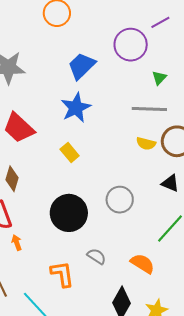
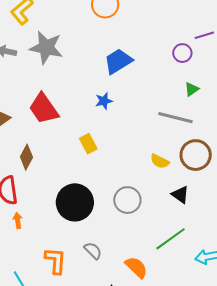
purple circle: (131, 45) -> (182, 53), moved, size x0.6
blue star: (76, 108) -> (104, 101), size x0.6
yellow semicircle: (146, 144) -> (160, 161), moved

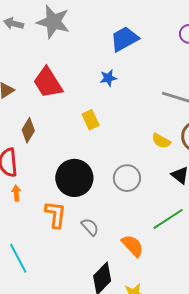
orange L-shape: (56, 261) -> (55, 214), moved

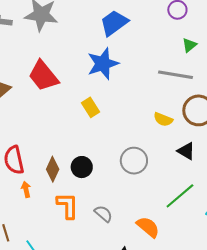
blue star: (108, 78) -> (103, 64), size x1.8
brown diamond: (28, 130) -> (53, 169), moved
black circle: (74, 178) -> (82, 167), size x0.6

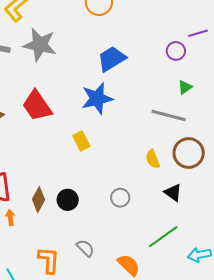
yellow semicircle: (163, 119) -> (153, 159), turned 42
gray circle: (134, 161) -> (120, 198), size x0.7
orange L-shape: (68, 206) -> (49, 260), moved

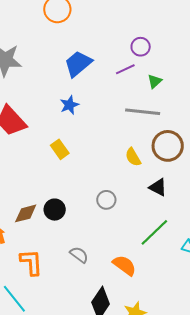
purple line: (198, 33) -> (125, 69), moved
blue star: (97, 98) -> (69, 105), size x0.6
brown diamond: (38, 200) -> (26, 213), turned 55
orange L-shape: (49, 260) -> (31, 262), moved

